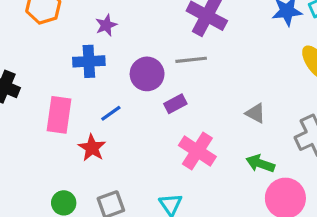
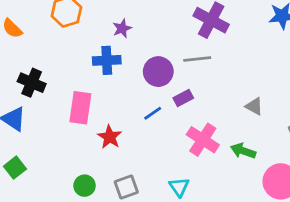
blue line: (111, 113) -> (153, 113), moved
green arrow: (260, 164) -> (243, 151), moved

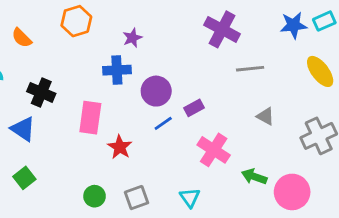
gray line: (197, 59) -> (250, 69), moved
purple circle: (158, 72) -> (156, 91), moved
green arrow: (243, 151) -> (254, 177), moved

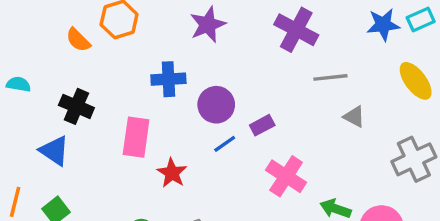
orange semicircle: (22, 38) -> (78, 40), moved
purple star: (132, 38) -> (208, 25), moved, size x1.5
gray triangle: (265, 116) -> (354, 117), moved

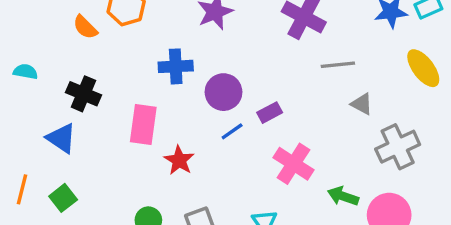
gray cross: (414, 159) -> (398, 147), moved

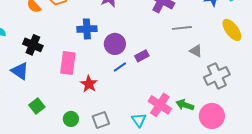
pink cross: (294, 164) -> (160, 105), moved
green square: (63, 198) -> (37, 106), moved

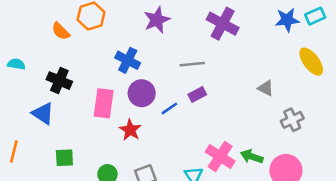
gray line: (182, 28) -> (192, 64), moved
blue cross: (87, 29) -> (128, 60), turned 30
purple circle: (115, 44) -> (142, 93), moved
gray cross: (217, 76) -> (292, 120), size x0.7
green square: (37, 106) -> (64, 158), turned 35

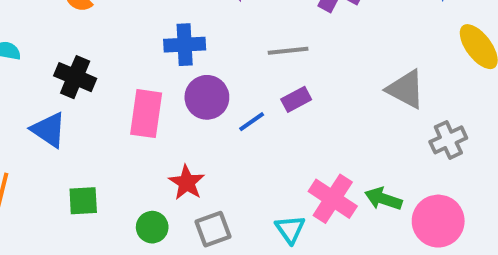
blue cross: (128, 60) -> (185, 45), turned -30
gray triangle: (266, 88) -> (406, 89), size x1.5
red star: (130, 130) -> (187, 183), moved

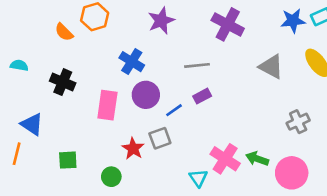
blue cross: (185, 45) -> (132, 62), turned 35
gray triangle: (406, 89) -> (271, 67), moved
blue triangle: (49, 130) -> (32, 124), moved
gray square: (213, 229) -> (160, 138), moved

